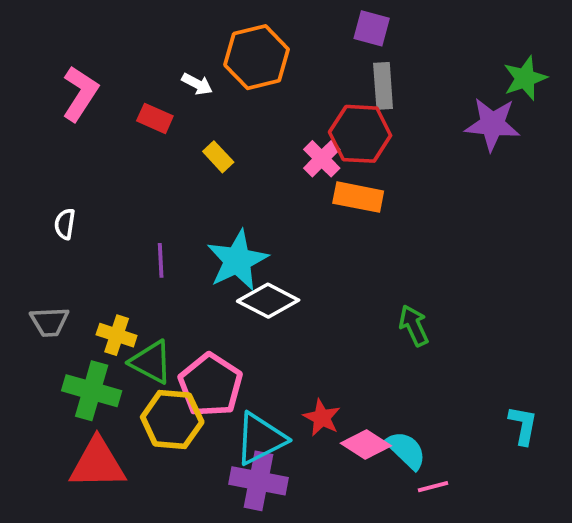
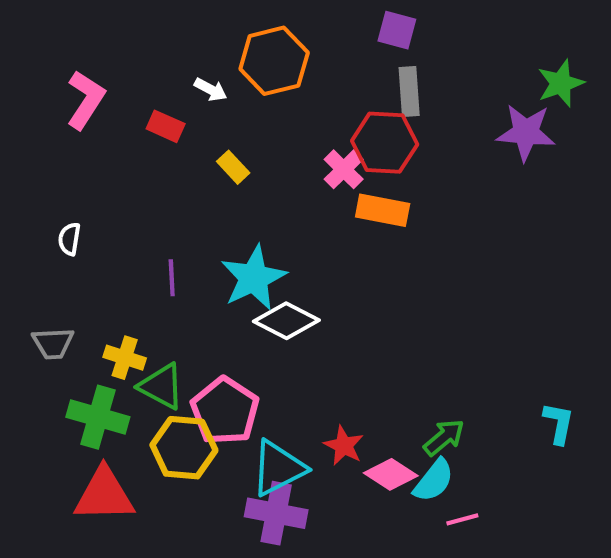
green arrow: (414, 326) -> (444, 437), moved, turned 75
cyan L-shape: (523, 425) -> (559, 423), moved
cyan semicircle: (406, 450) -> (434, 480), turned 84

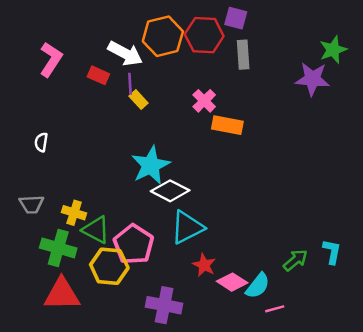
white arrow: (211, 89) -> (125, 53), size x1.8
red hexagon: (385, 143) -> (204, 35), moved
purple line: (172, 278) -> (130, 84), moved
green arrow: (444, 437) -> (295, 260), moved
cyan triangle: (278, 468) -> (187, 227), moved

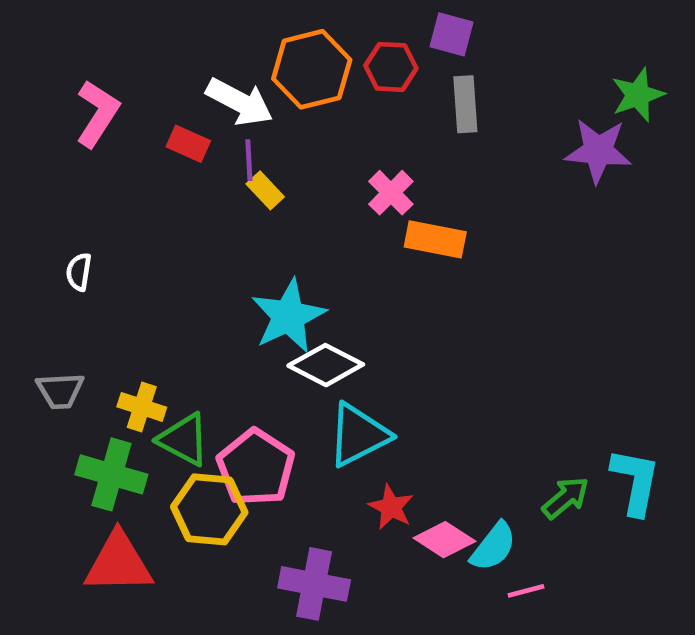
red hexagon: (204, 35) -> (391, 67), size x0.7
cyan L-shape: (332, 252) -> (635, 481), size x1.4

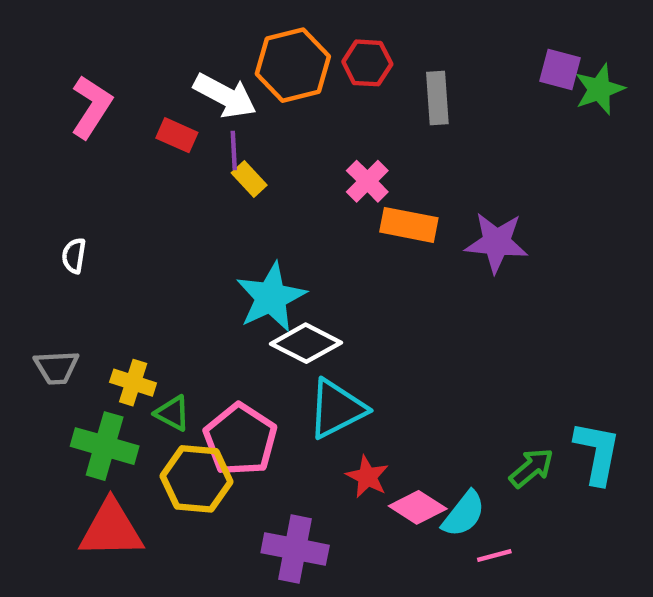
purple square: (451, 34) -> (560, 70), moved
purple star: (598, 151) -> (496, 242), moved
green triangle: (184, 440) -> (172, 413), size x0.7

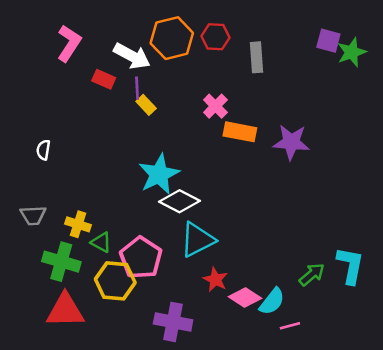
pink L-shape: (91, 107) -> (69, 43), moved

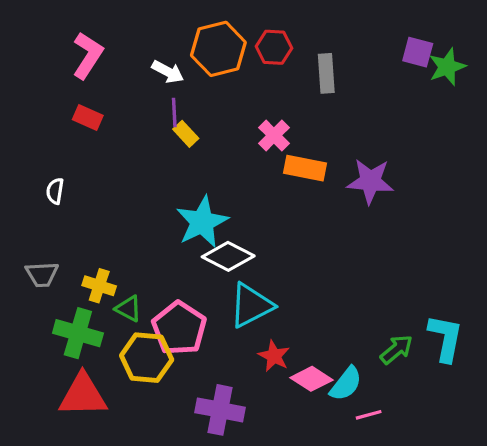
white arrow: (132, 56) -> (168, 72), size x0.7
red rectangle: (104, 79) -> (88, 117), moved

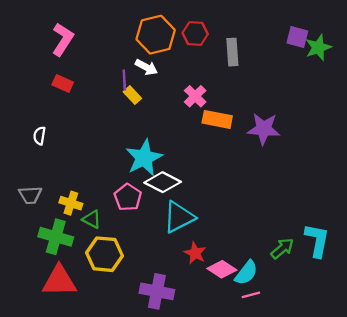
white arrow: (168, 72) -> (146, 67), moved
pink pentagon: (179, 328) -> (128, 197), moved, size x0.7
pink line: (369, 415) -> (251, 295), moved

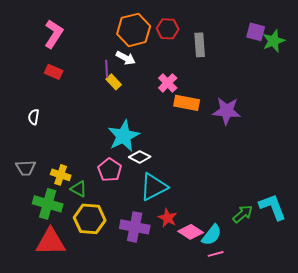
white diamond: (163, 182) -> (140, 157), size x0.7
cyan L-shape: (317, 240) -> (273, 207), turned -32
purple cross: (157, 291) -> (135, 227), moved

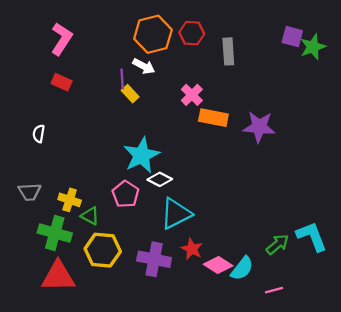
pink line: (216, 254) -> (274, 290), moved

